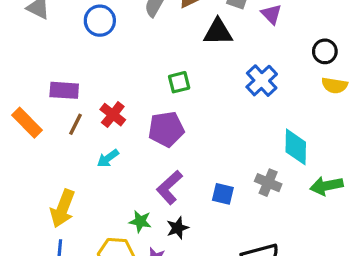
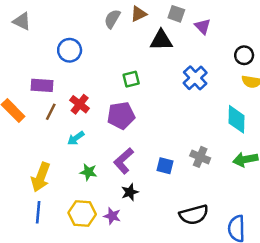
blue circle: (100, 21) -> (70, 50), moved
cyan diamond: (296, 147) -> (237, 119), moved
green star: (140, 221) -> (88, 172), moved

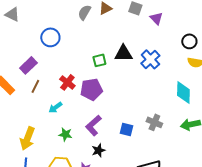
black triangle: (161, 40) -> (123, 53), moved
purple rectangle: (42, 85) -> (28, 65), turned -48
red cross: (80, 104) -> (67, 82), moved

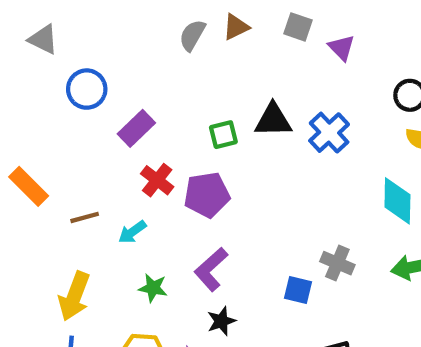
blue circle: (50, 37) -> (87, 89), moved
purple rectangle: (28, 65) -> (136, 128), moved
brown line: (35, 86) -> (85, 217), moved, turned 48
blue square: (126, 129) -> (298, 290), moved

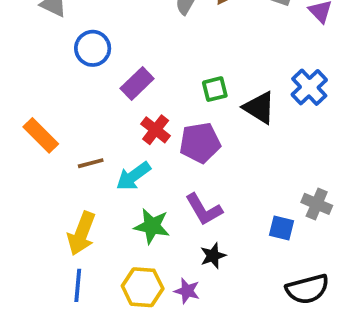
black triangle: (273, 120) -> (259, 108), moved, turned 33
cyan arrow: (132, 232) -> (133, 176), size x1.4
purple L-shape: (211, 269) -> (204, 209), turned -78
green star: (153, 288) -> (152, 226), size x1.4

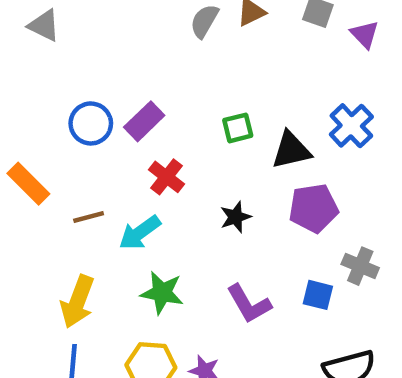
blue circle: (93, 48) -> (91, 123), moved
black triangle: (259, 108) -> (291, 150), turned -45
purple pentagon: (200, 143) -> (313, 208), moved
purple L-shape: (204, 209) -> (249, 304), moved
black star: (213, 256) -> (236, 217), moved

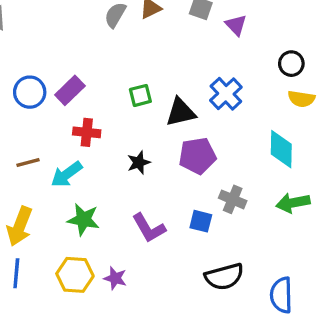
red cross: (166, 177) -> (87, 132), turned -32

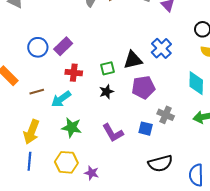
green square: (140, 95) -> (108, 68), moved
purple star: (115, 278) -> (92, 173), moved

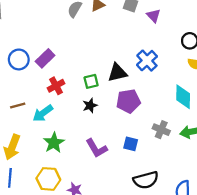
red cross: (74, 73) -> (56, 86), turned -35
gray cross: (166, 115) -> (161, 130), moved
green star: (72, 128) -> (54, 143), turned 30

